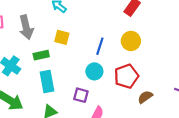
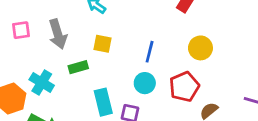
yellow circle: (131, 41) -> (200, 48), moved
cyan rectangle: (47, 82) -> (103, 102), moved

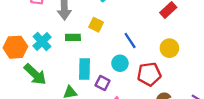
blue line: (150, 52) -> (130, 40), turned -63

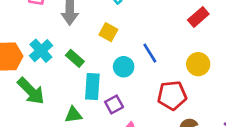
green rectangle: (73, 37) -> (75, 58), moved, turned 40
cyan circle: (120, 63) -> (124, 67), moved
purple square: (103, 83) -> (114, 104), turned 32

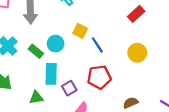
yellow square: (108, 32) -> (80, 31), moved
cyan circle: (124, 67) -> (56, 44), moved
red pentagon: (172, 95) -> (99, 77), moved

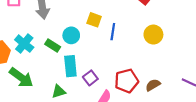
blue line: (97, 45) -> (113, 32), turned 49
red pentagon: (99, 77) -> (127, 81), moved

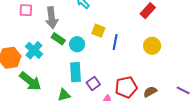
green rectangle: (53, 45) -> (58, 39), moved

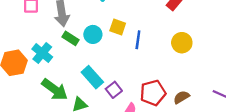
cyan circle: (77, 44) -> (93, 34), moved
cyan rectangle: (75, 72) -> (92, 77), turned -36
green arrow: (30, 81) -> (55, 89), moved

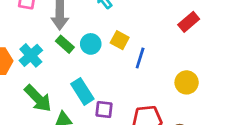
yellow circle: (182, 43) -> (187, 82), moved
purple square: (114, 90) -> (104, 110), turned 35

